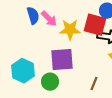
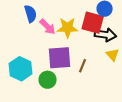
pink arrow: (49, 19) -> (48, 27), moved
brown line: (94, 84) -> (83, 66), moved

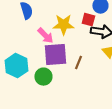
red square: (93, 23) -> (88, 20), size x0.6
pink arrow: (48, 27) -> (45, 36), moved

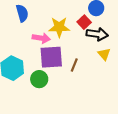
red square: (88, 20) -> (84, 22), turned 32
pink arrow: (45, 36) -> (41, 38), turned -36

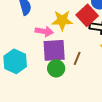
red square: (84, 22) -> (87, 15), size x1.5
green circle: (39, 79) -> (56, 68), moved

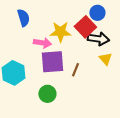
green circle: (56, 68) -> (47, 94), moved

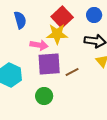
red square: (85, 27) -> (62, 17), moved
brown line: (75, 70) -> (72, 72), turned 40

